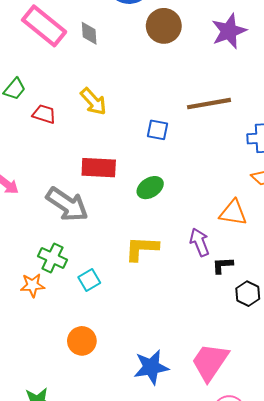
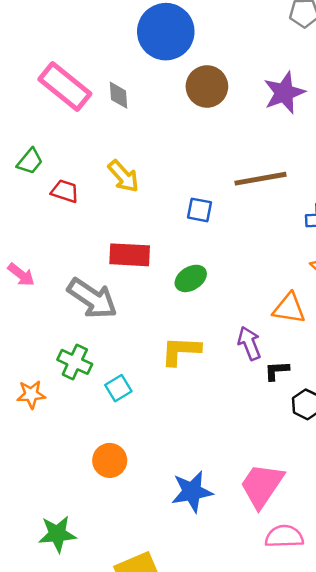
orange star: (33, 285) -> (31, 394), moved

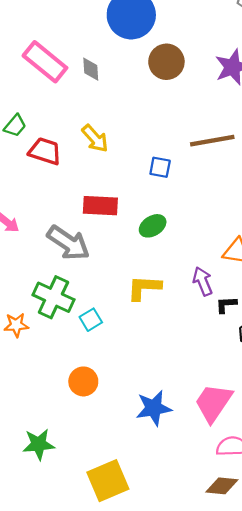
red trapezoid: (65, 191) -> (45, 151), size x1.4
green cross: (75, 362) -> (53, 297), size x1.4

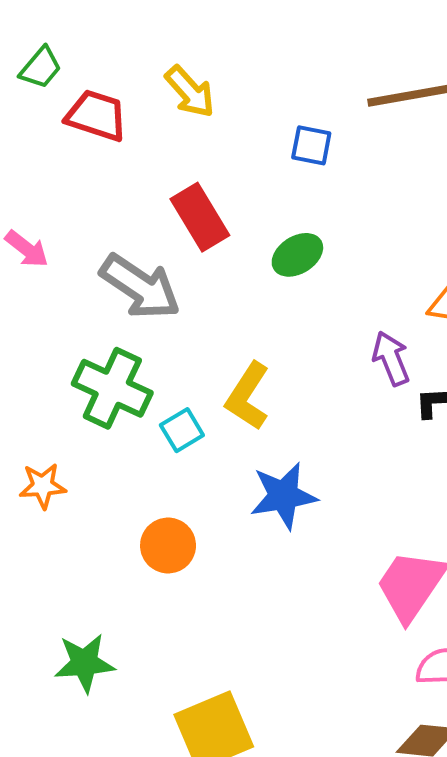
red rectangle: (100, 206) -> (200, 217), turned 56
yellow L-shape: (144, 288) -> (248, 396), moved, turned -60
orange star: (16, 325) -> (43, 486), moved
blue star: (154, 408) -> (283, 496), moved

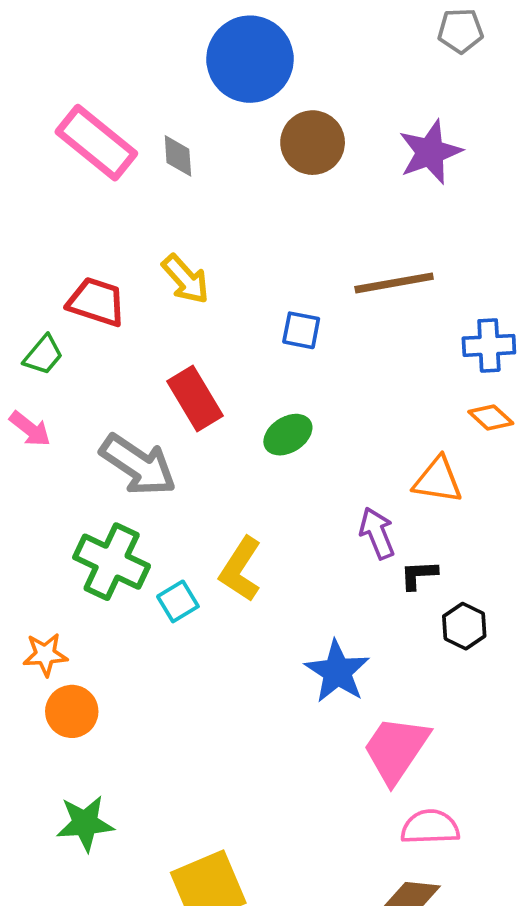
green trapezoid: (41, 68) -> (43, 355), moved
blue star: (283, 496) -> (337, 672), moved, turned -30
orange circle: (168, 546) -> (72, 711), moved

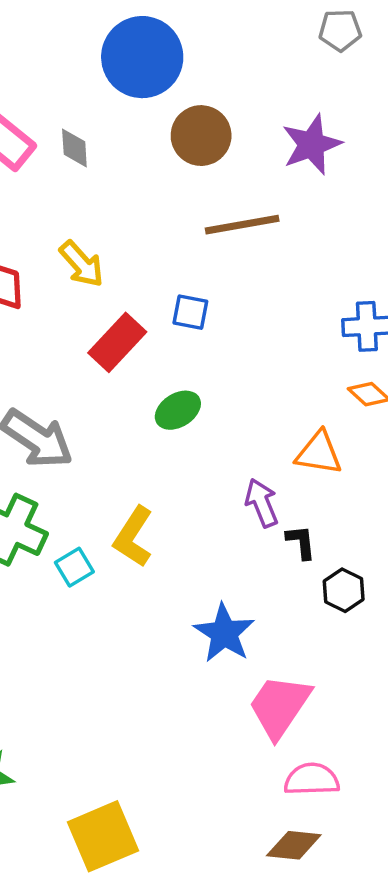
brown line: (394, 283) -> (242, 225), moved
red rectangle: (195, 399) -> (117, 342), moved, turned 74
black L-shape: (419, 575) -> (301, 542), turned 87

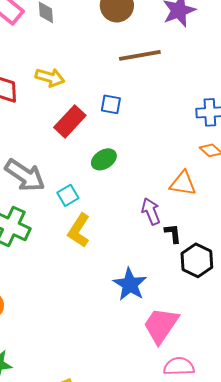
yellow arrow: (82, 264) -> (50, 77), turned -32
cyan square: (74, 567) -> (68, 195), moved
black hexagon: (344, 590) -> (197, 260), size x1.4

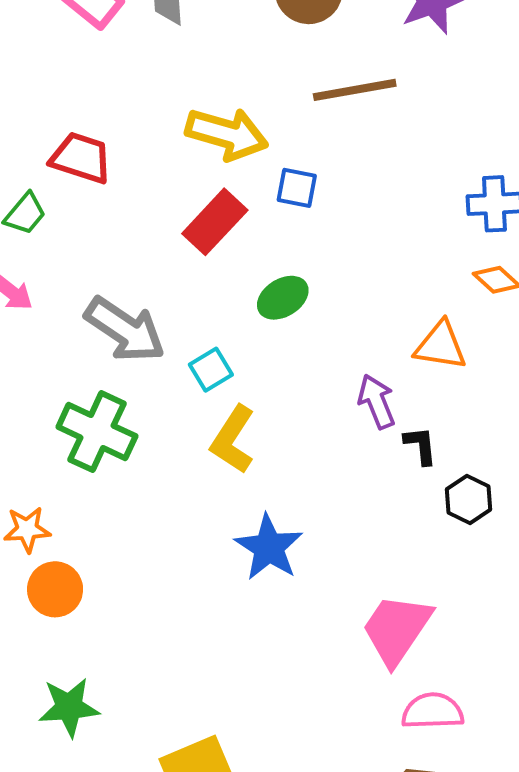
yellow arrow: (50, 77) -> (227, 134), moved, size x1.4
black hexagon: (197, 260) -> (469, 499), size x0.7
blue star: (130, 284) -> (269, 547), moved

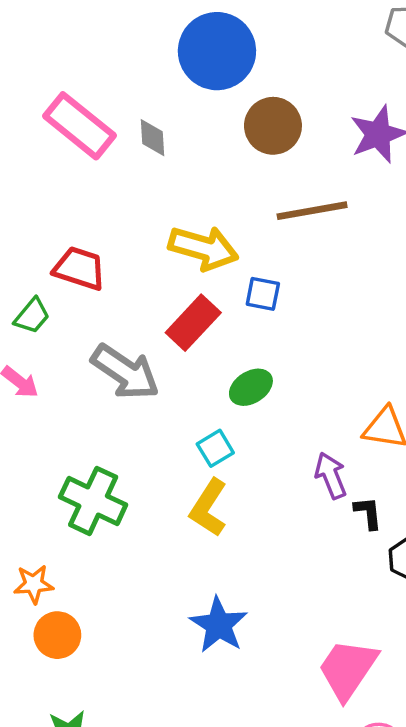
gray arrow: (125, 330) -> (125, 372), moved
cyan square: (211, 370) -> (215, 448), moved
blue star: (269, 547) -> (219, 625), moved

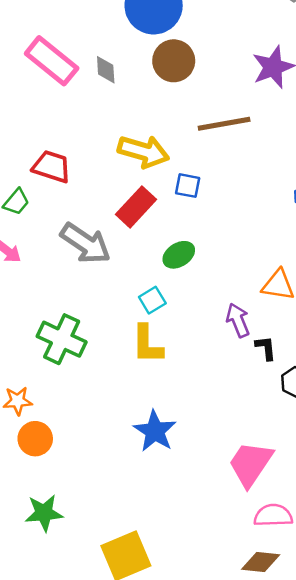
brown circle: (273, 126) -> (174, 61), moved
yellow L-shape: (208, 508) -> (147, 344), turned -33

